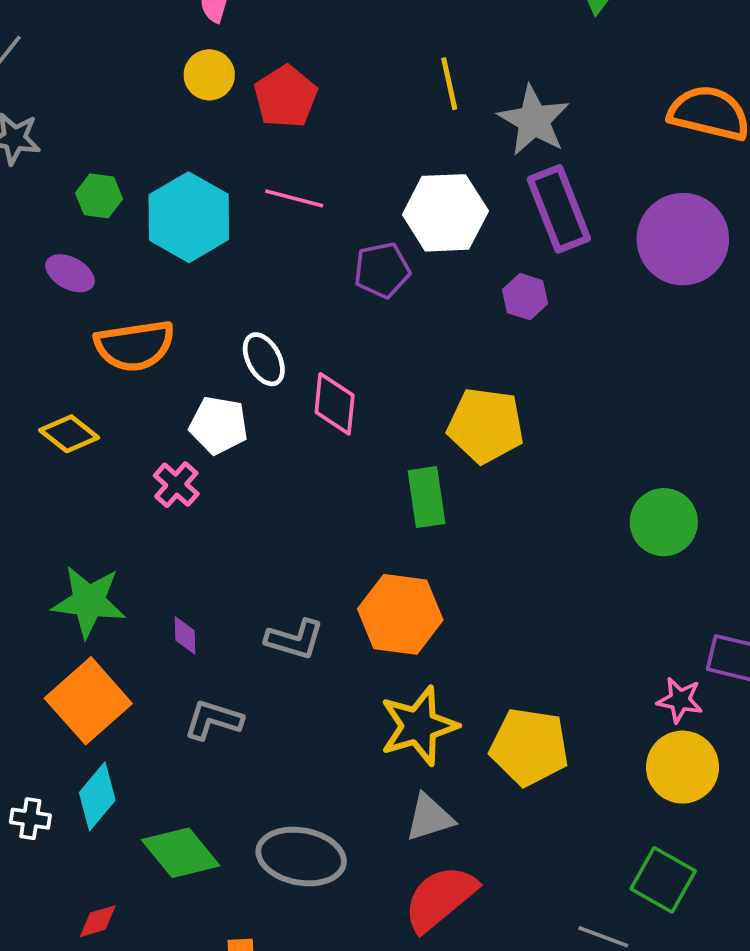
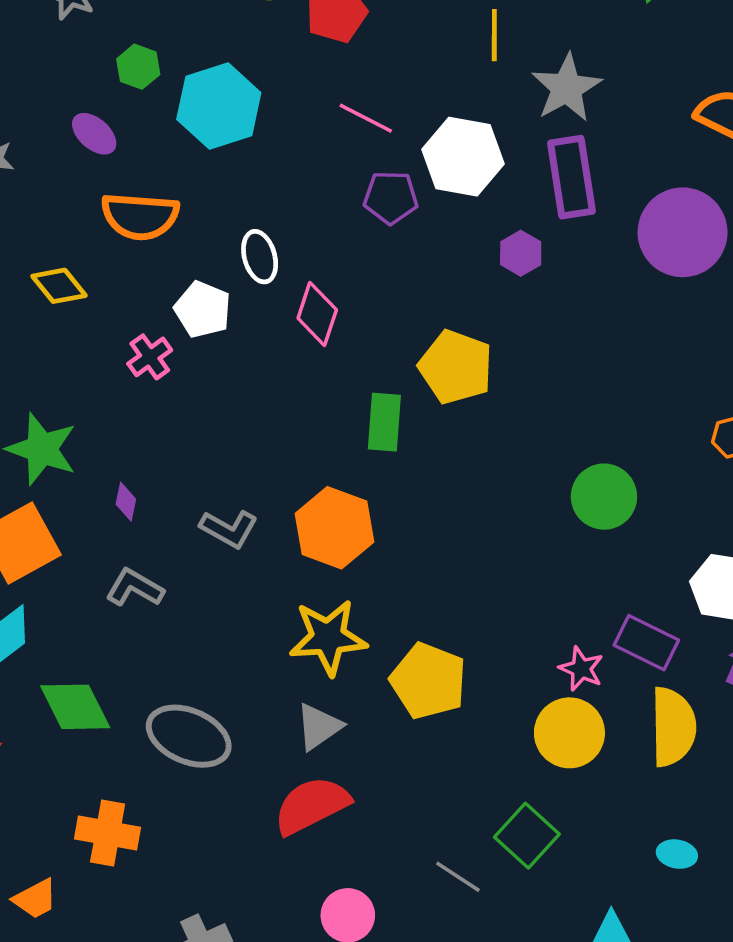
pink line: (294, 198) -> (366, 118), moved
gray triangle: (430, 818) -> (319, 727), turned -30

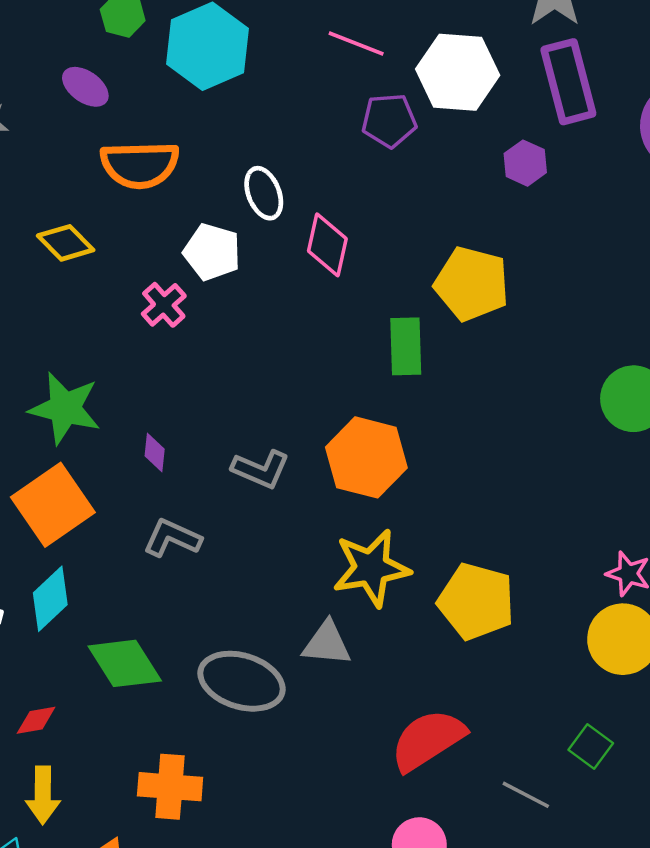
gray triangle: (319, 727) -> (327, 643), moved, turned 46
red semicircle: (312, 805) -> (428, 740), moved
green square: (527, 836) -> (591, 747), size x0.7

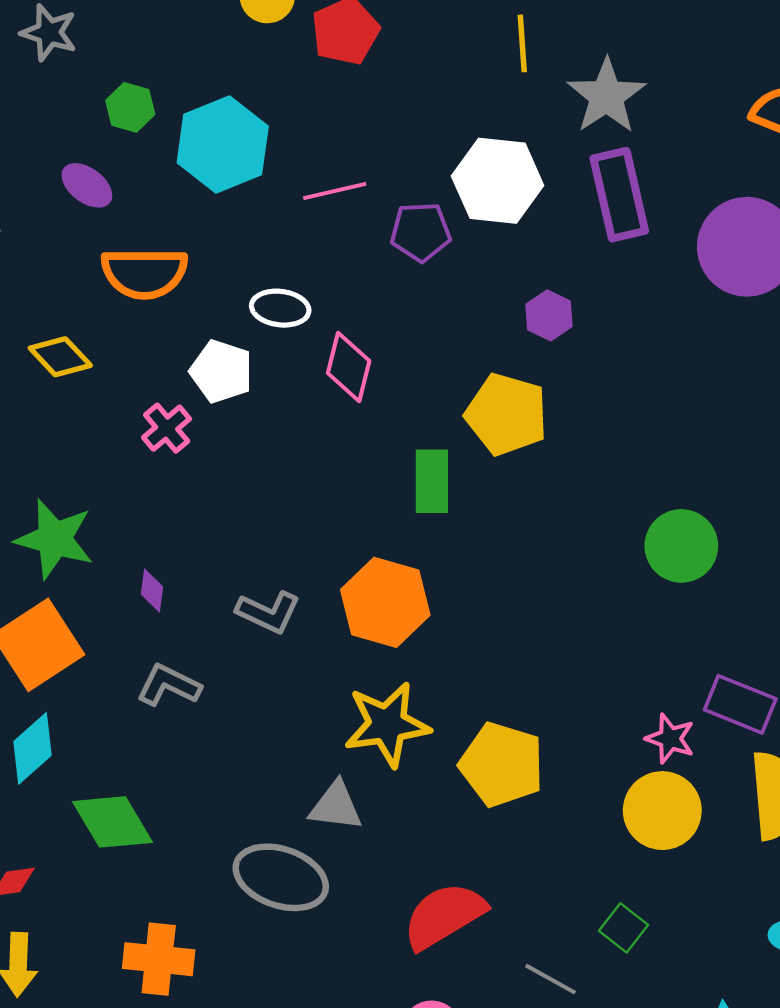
pink line: (356, 43) -> (335, 191), moved, turned -36
purple hexagon: (525, 163) -> (549, 315), moved
white ellipse: (264, 193) -> (280, 308), turned -63
gray ellipse: (241, 681) -> (281, 877), moved

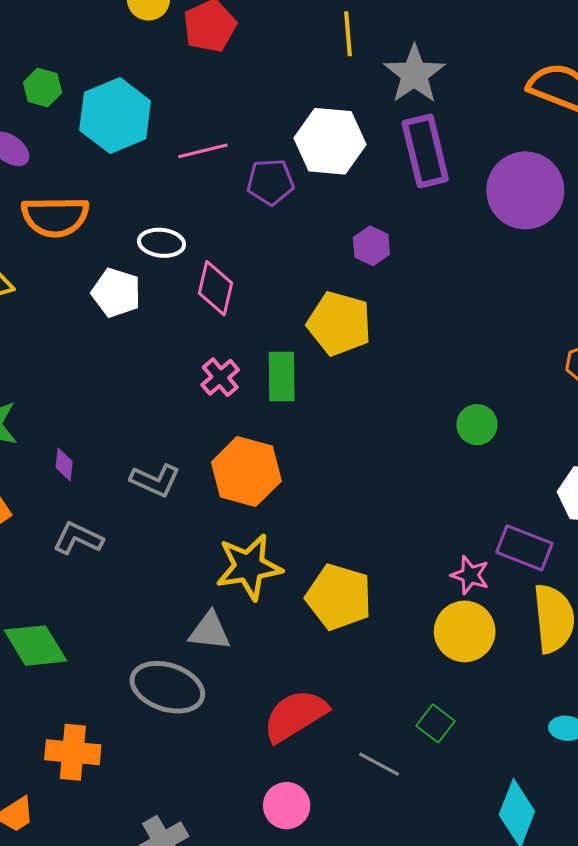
pink cross: (167, 428) -> (220, 377), moved
green circle: (681, 546) -> (477, 425), size x0.7

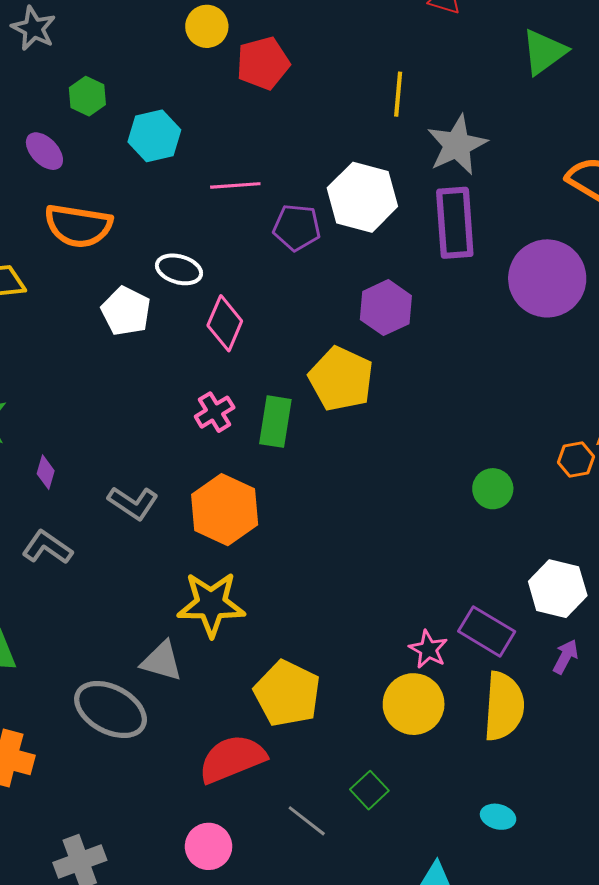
cyan hexagon: (115, 116) -> (154, 136), size x0.7
purple hexagon: (371, 246) -> (386, 308), size x1.4
green circle: (477, 425) -> (493, 489), moved
yellow pentagon: (339, 597) -> (287, 693), moved

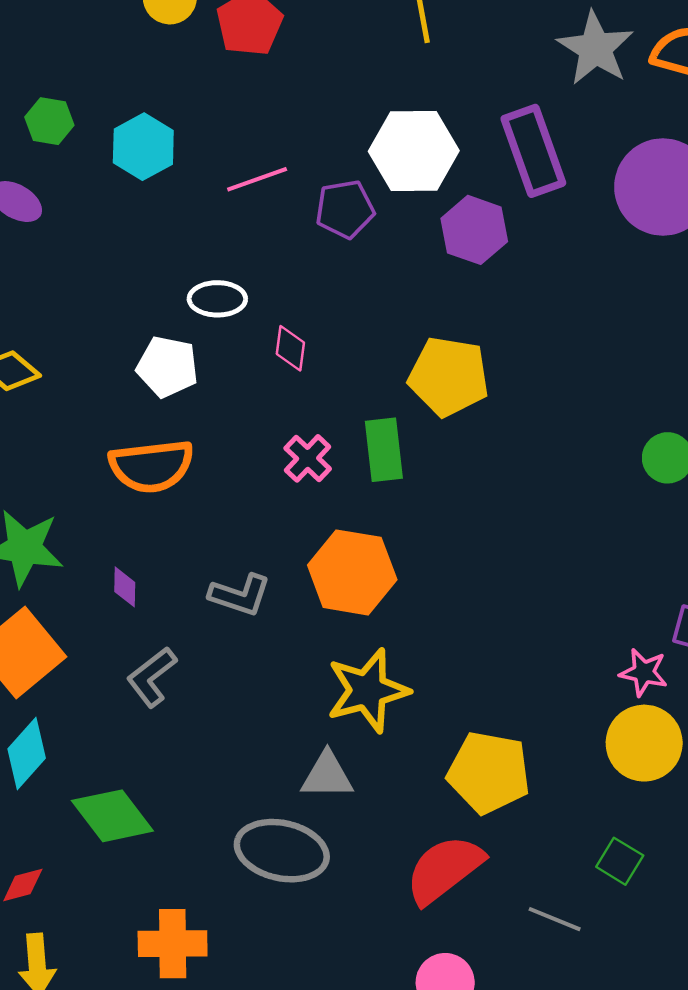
gray star: (457, 145) -> (595, 48), moved
orange semicircle: (78, 226) -> (151, 466), moved
purple hexagon: (386, 308) -> (474, 230), moved
pink diamond: (225, 323) -> (290, 348), size x0.7
gray L-shape: (47, 547) -> (152, 677), turned -57

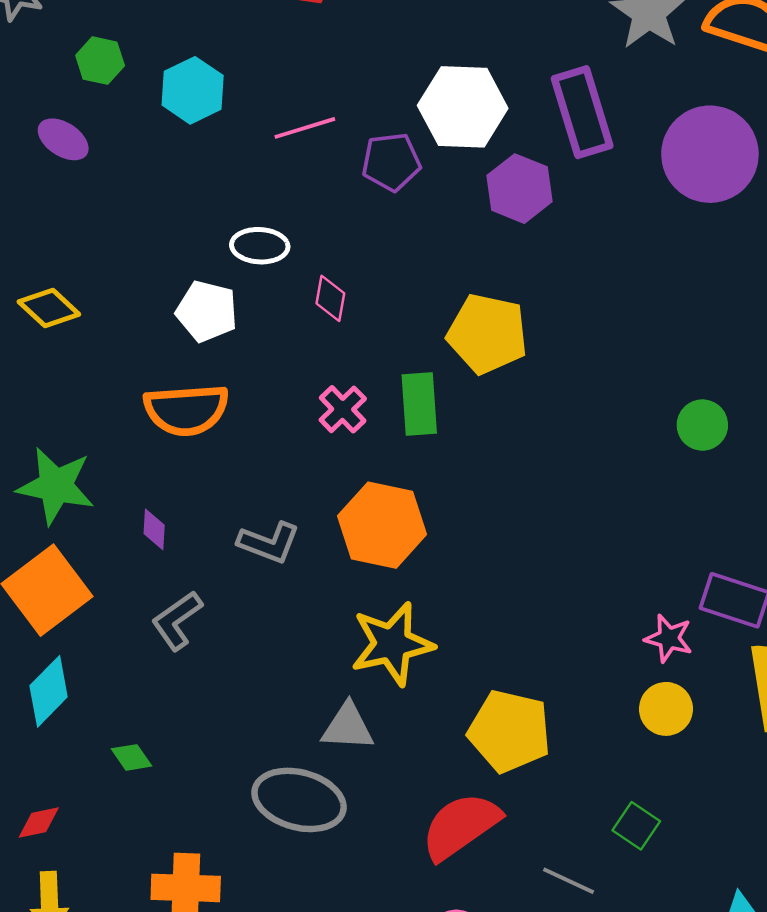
yellow circle: (644, 743) -> (666, 709), size x0.7
green diamond: (112, 816) -> (131, 757), size x0.5

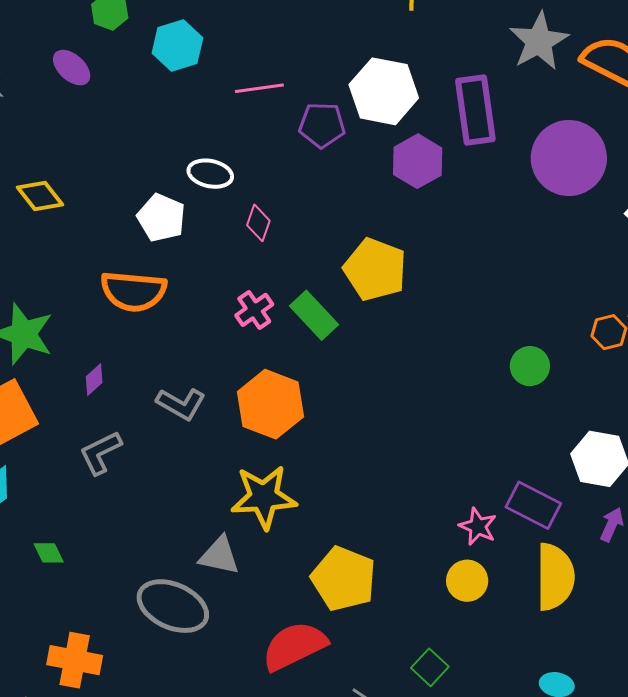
green rectangle: (419, 404) -> (314, 315), turned -48
purple diamond: (154, 529) -> (94, 380), turned 36

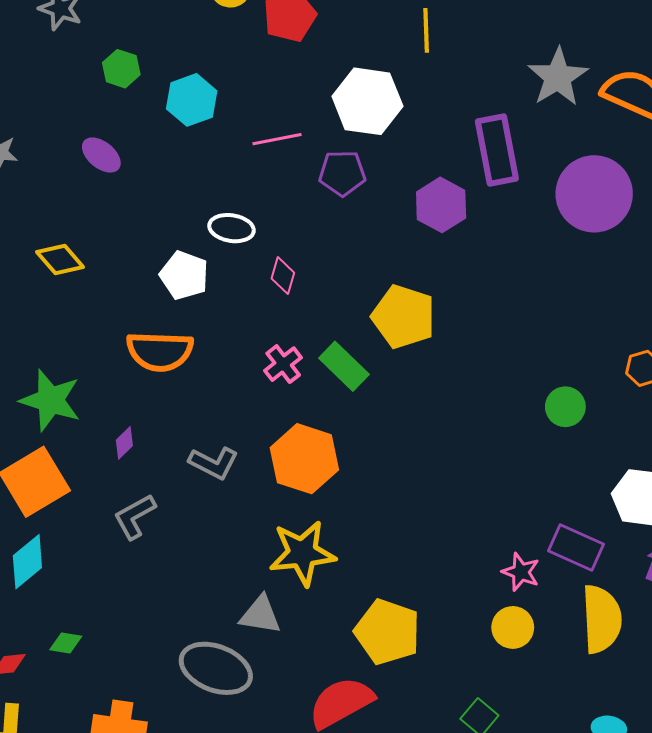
purple ellipse: (72, 68) -> (101, 155), moved
white hexagon: (384, 91) -> (367, 101), moved
green diamond: (49, 553) -> (66, 643), moved, turned -52

